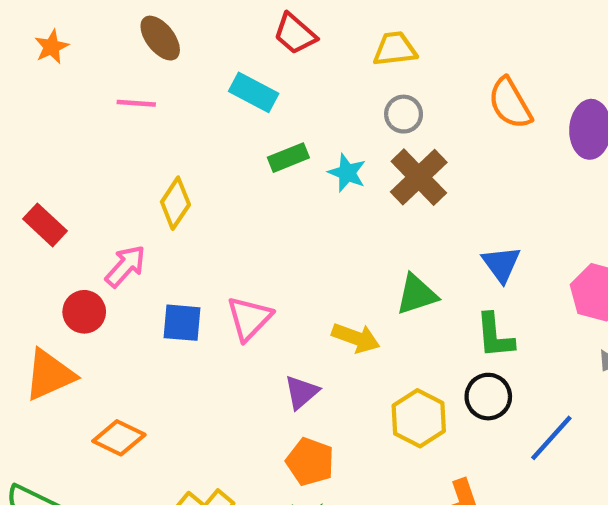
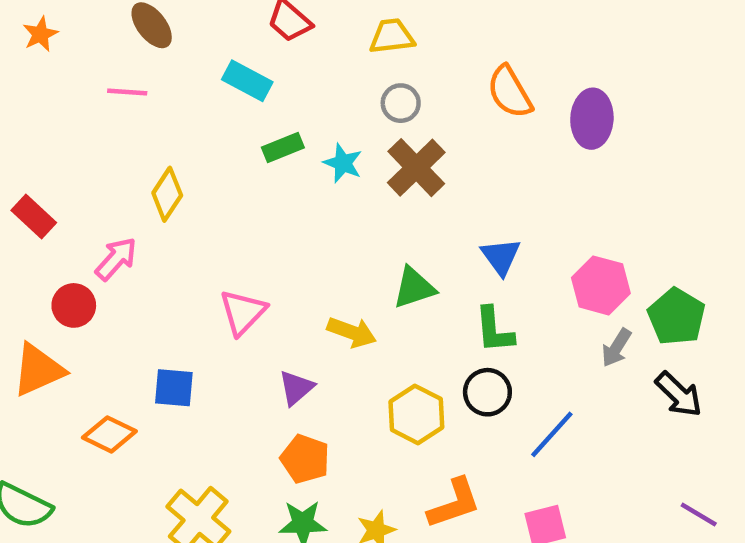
blue square: (182, 323) -> (174, 388), moved

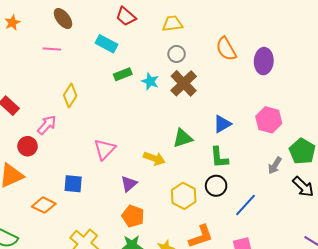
blue triangle: (501, 257) -> (222, 124), turned 36
pink hexagon: (601, 285) -> (269, 120), moved

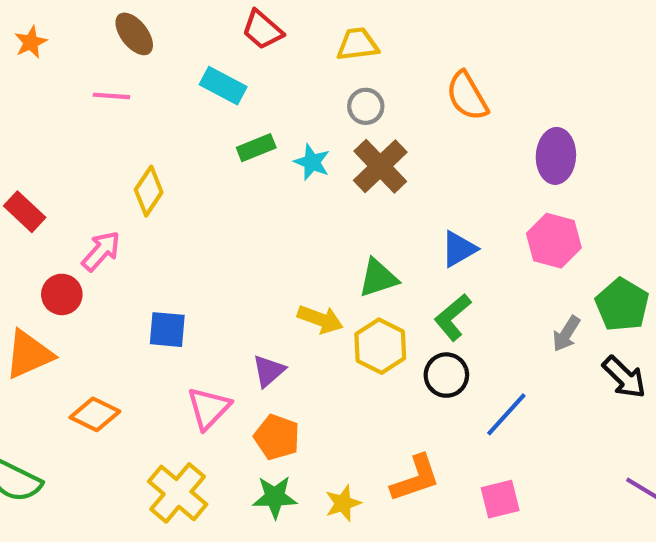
purple ellipse: (264, 61) -> (556, 156), moved
pink triangle: (105, 149) -> (209, 408), moved
green L-shape: (219, 157) -> (453, 317), turned 55
blue square: (73, 184) -> (167, 330), moved
yellow hexagon: (184, 196) -> (380, 346), moved

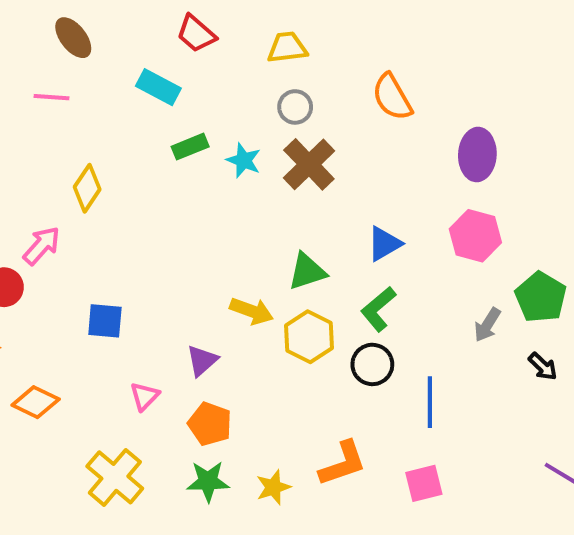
black arrow: (624, 377) -> (543, 366), size x0.7
pink triangle: (209, 408) -> (145, 396), size x0.7
blue line: (506, 414) -> (430, 402), turned -42

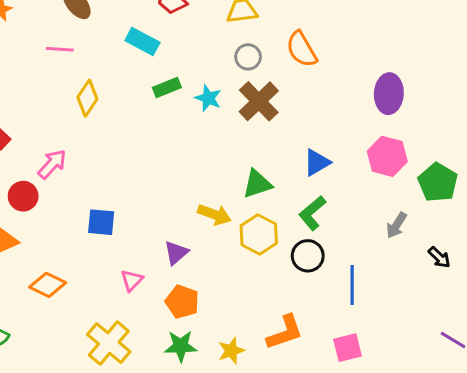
orange semicircle: (392, 97) -> (302, 49), moved
yellow diamond: (87, 188) -> (87, 98), moved
green pentagon: (541, 297) -> (438, 182), moved

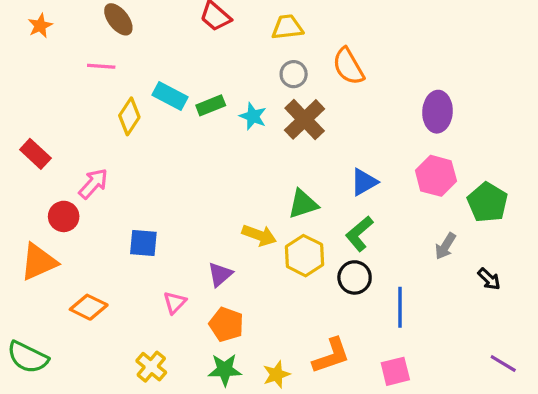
cyan rectangle: (142, 42) -> (170, 96), moved
yellow cross: (109, 343) -> (151, 367), size x0.7

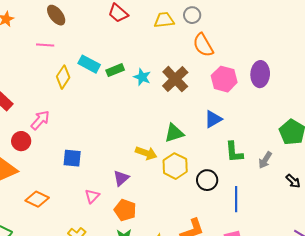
gray circle: (294, 74) -> (192, 15), moved
pink hexagon: (436, 176) -> (224, 79), moved
green L-shape: (359, 234) -> (234, 152), moved, turned -55

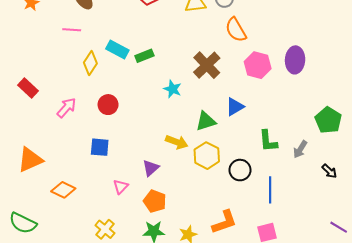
cyan star: (142, 77) -> (172, 89), moved
blue triangle: (213, 119) -> (235, 107), moved
red circle: (21, 141) -> (108, 105), moved

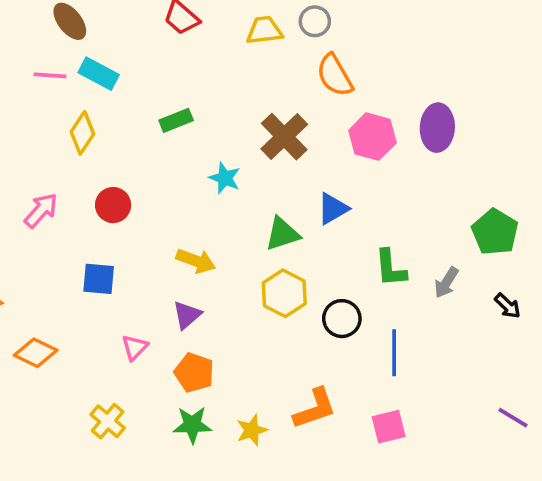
cyan rectangle: (117, 50) -> (99, 74), moved
yellow arrow: (177, 142) -> (196, 261), moved
black arrow: (329, 171) -> (508, 306), moved

